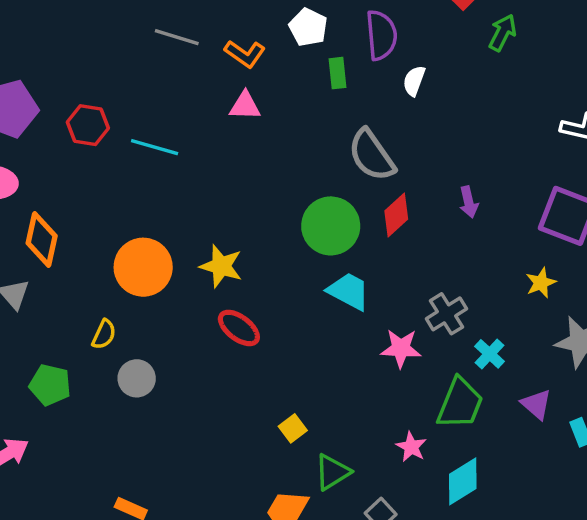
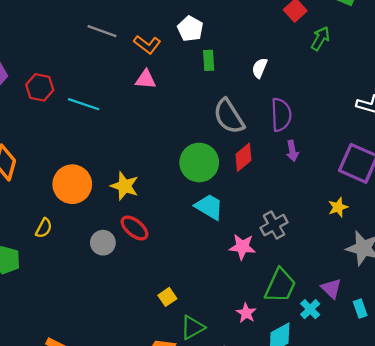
purple semicircle: (381, 35) -> (281, 115), moved
cyan cross: (490, 354) -> (310, 309), moved
gray circle: (137, 378) -> (103, 243), moved

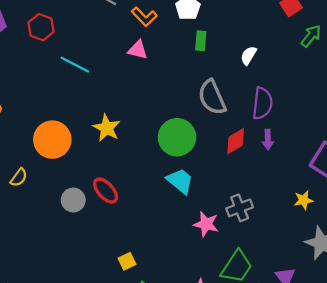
red hexagon: (40, 87) -> (41, 27), moved
red diamond: (243, 157) -> (236, 141), moved
yellow star: (125, 186) -> (107, 128), moved

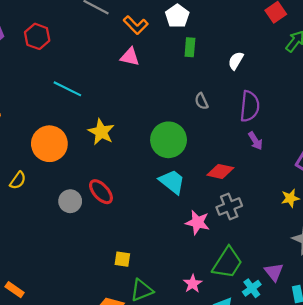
cyan line: (75, 65) -> (67, 89), moved
gray semicircle: (212, 97) -> (201, 101), size x0.5
purple arrow: (268, 140) -> (255, 141), turned -30
red diamond: (236, 141) -> (220, 171), moved, turned 44
yellow square: (127, 261) -> (122, 259), turned 35

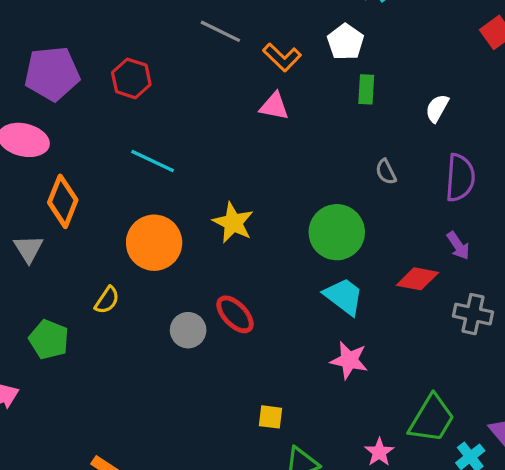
cyan line: (67, 89) -> (153, 161), moved
purple arrow: (255, 141) -> (458, 246), moved
gray cross: (229, 206) -> (473, 314), moved, turned 35
pink star: (197, 222) -> (349, 360), moved

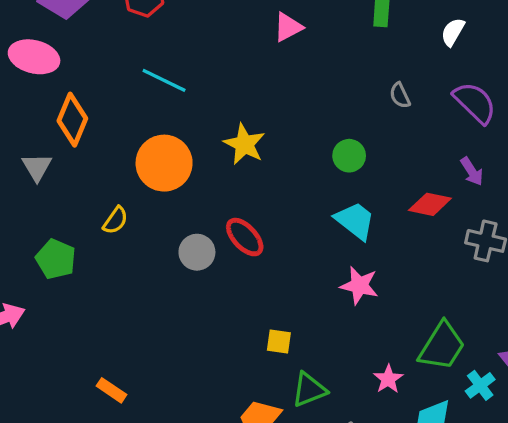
pink triangle: (274, 106) -> (288, 27), turned -40
purple semicircle: (460, 178) -> (475, 103), turned -51
green circle: (337, 232) -> (349, 156), size x0.6

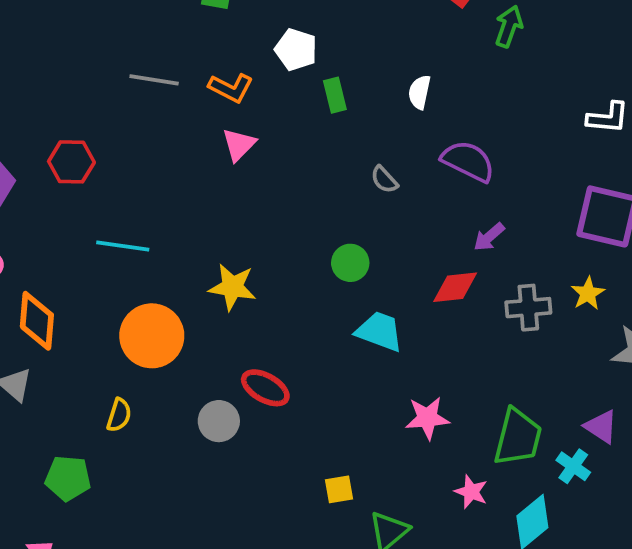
purple arrow: (472, 171) -> (489, 237), turned 100
pink star: (359, 285) -> (427, 418), moved

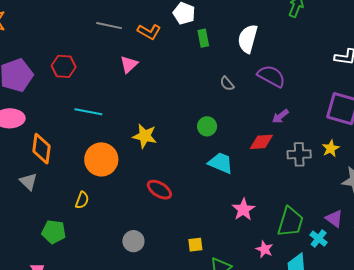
white semicircle: (419, 92) -> (248, 39), size x1.6
pink triangle: (239, 145) -> (129, 64), moved
pink star: (427, 418) -> (243, 210), turned -30
gray circle: (219, 421) -> (133, 241), moved

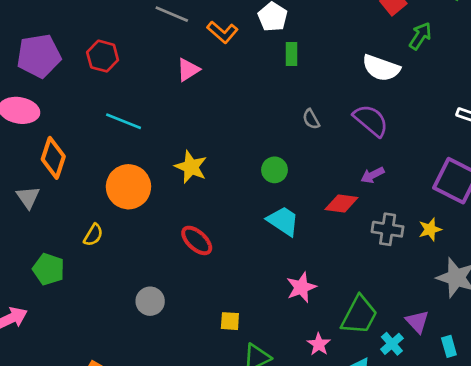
white semicircle: (248, 39) -> (381, 68), moved, turned -96

